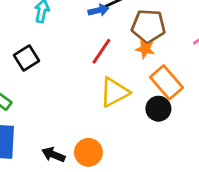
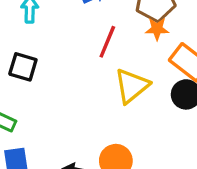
black square: (27, 58) -> (23, 67), turned -30

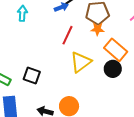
black square: (23, 67) -> (32, 75), moved

